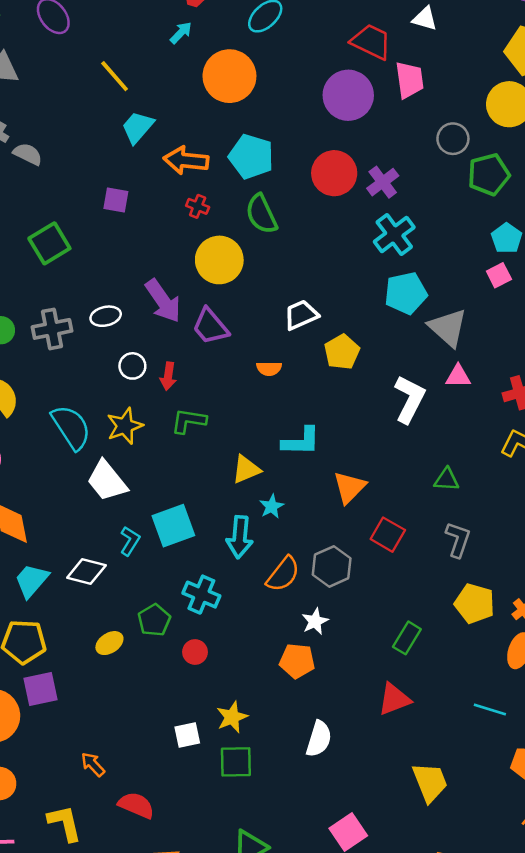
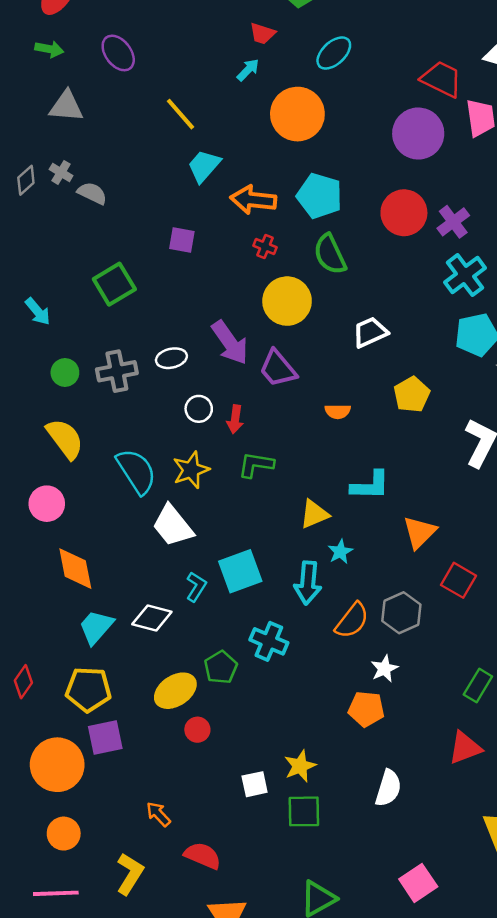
white trapezoid: (301, 315) -> (370, 332), moved
yellow ellipse: (109, 643) -> (175, 691), size x1.5
red circle: (195, 652) -> (197, 730), moved
yellow L-shape: (65, 823) -> (130, 874), turned 45

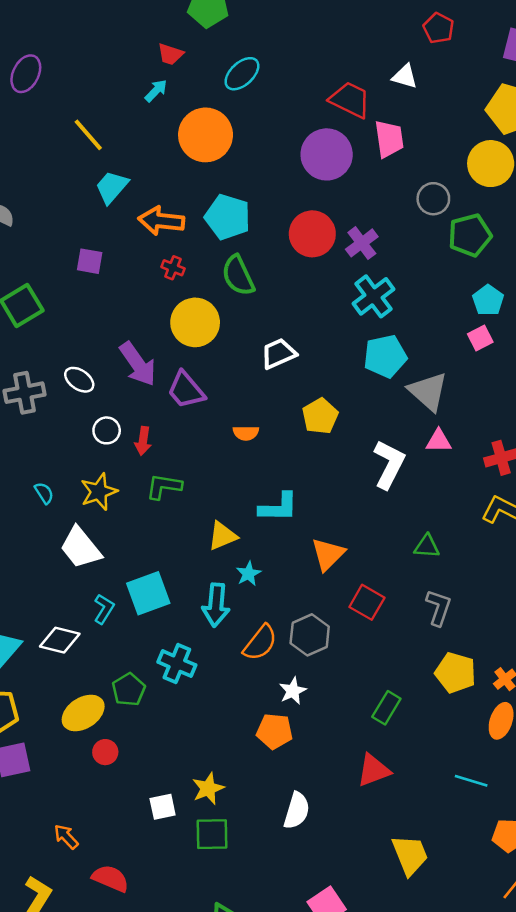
purple ellipse: (118, 53) -> (26, 74), turned 63
white ellipse: (171, 358) -> (79, 380), turned 48
cyan semicircle: (136, 471) -> (44, 493), size x0.5

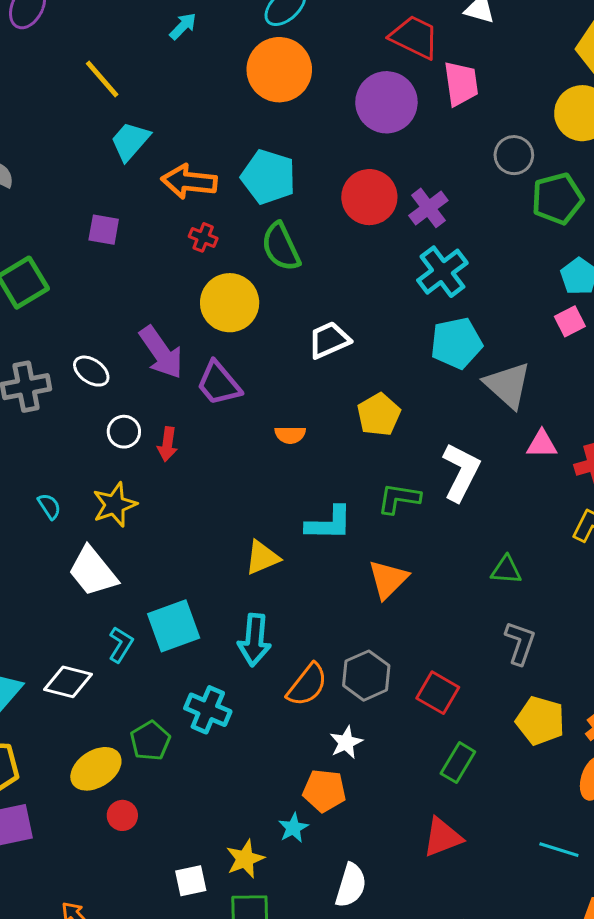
orange circle: (206, 135) -> (279, 70), moved
pink triangle: (439, 441) -> (542, 444), moved
green L-shape: (164, 486) -> (399, 498), moved
cyan star: (248, 574) -> (293, 828), moved
red square: (367, 602) -> (438, 693), moved

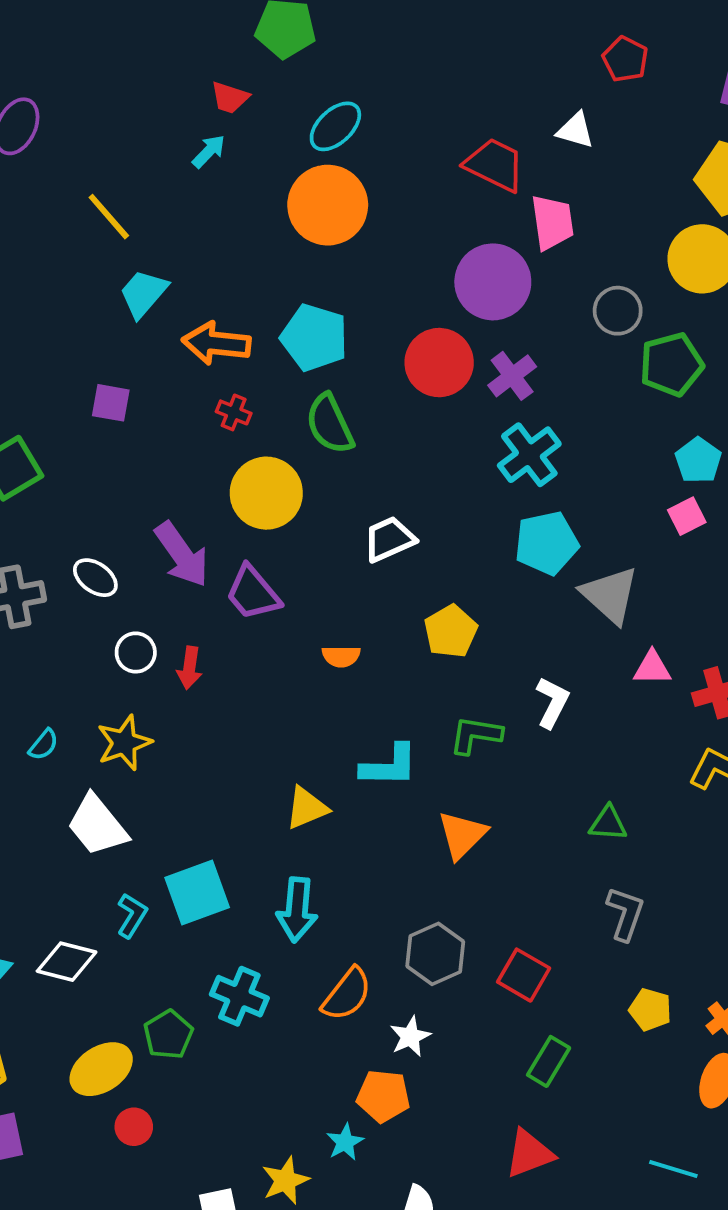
purple circle: (386, 102) -> (493, 282), moved
white L-shape: (461, 472) -> (552, 702), size x0.7
cyan semicircle: (49, 506) -> (44, 745), turned 72
orange semicircle: (307, 685) -> (347, 994), moved
yellow pentagon: (540, 721) -> (650, 1010), size x0.7

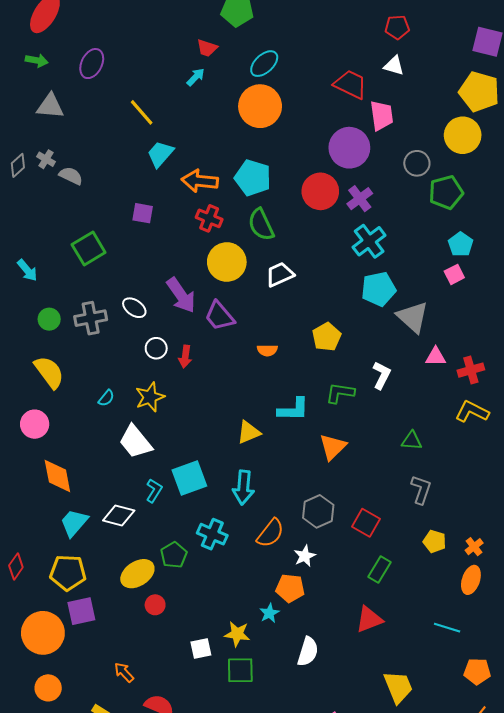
red pentagon: (625, 59) -> (397, 27), moved, turned -30
red cross: (234, 412) -> (209, 218), size x1.4
white trapezoid: (389, 539) -> (280, 274), moved
yellow star: (285, 1180) -> (237, 634), turned 30

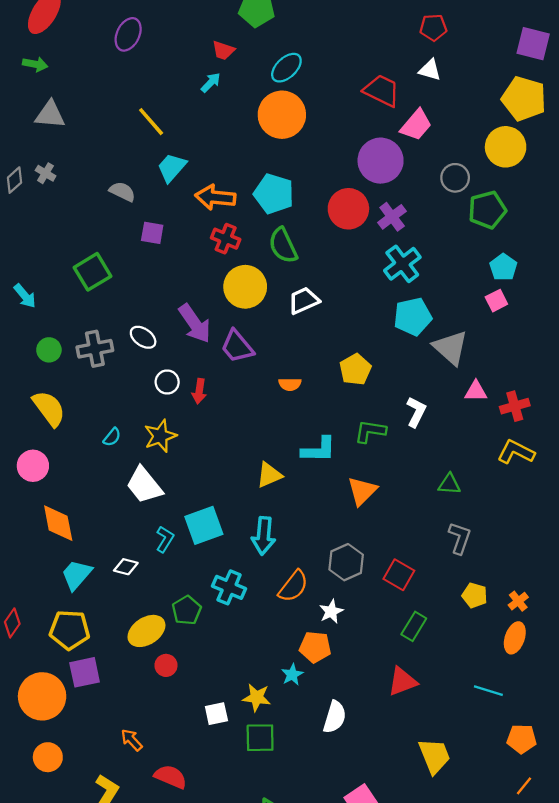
purple ellipse: (92, 64) -> (128, 34), moved
pink trapezoid: (382, 116) -> (416, 125), turned 48
gray semicircle: (71, 176) -> (122, 192), moved
white diamond: (119, 515) -> (126, 567), size x0.7

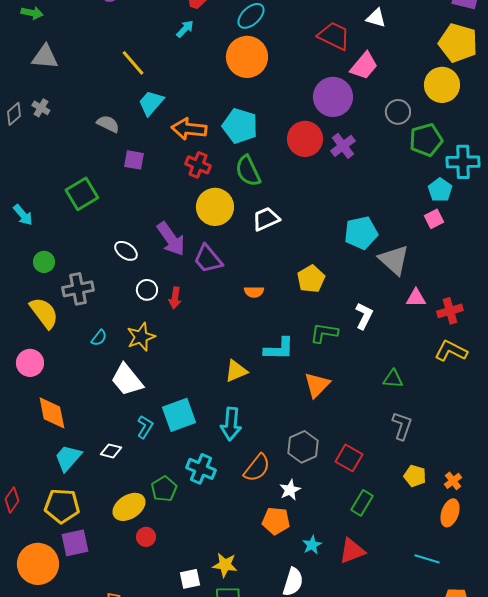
cyan cross: (402, 264) -> (463, 162), moved, turned 36
gray cross: (95, 349) -> (78, 289), moved
cyan star: (292, 675) -> (312, 545), moved

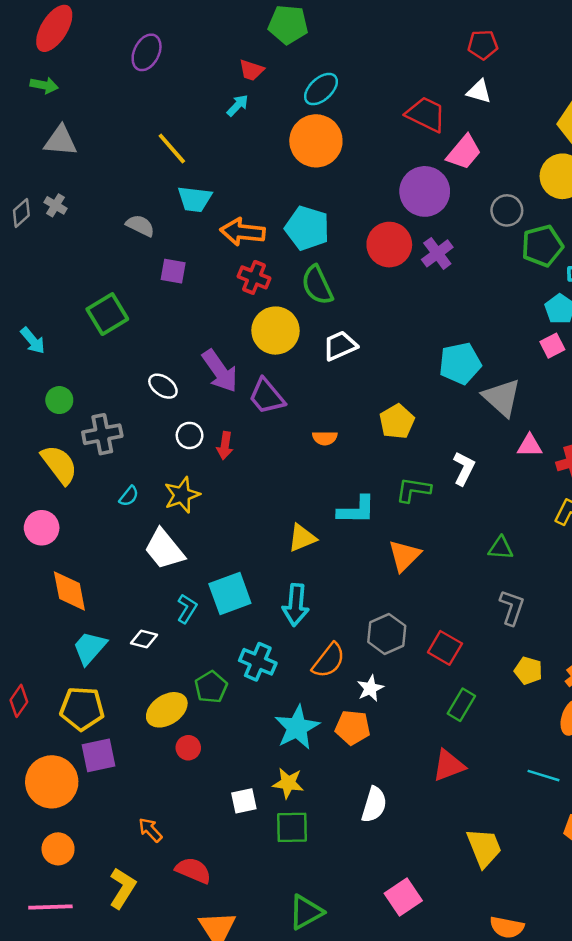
cyan trapezoid: (151, 103) -> (195, 199), turned -124
cyan star: (312, 545) -> (297, 728), moved, size x1.8

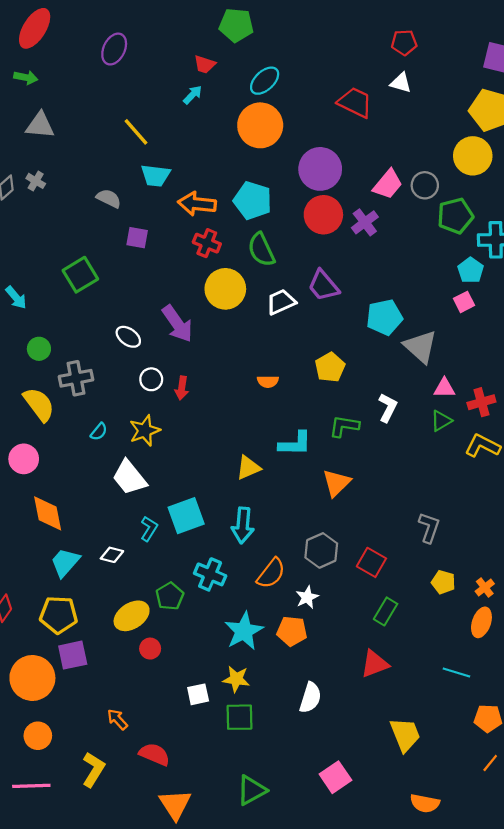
pink trapezoid: (464, 152) -> (388, 184), moved
purple circle: (425, 191) -> (320, 169), moved
purple trapezoid: (267, 396) -> (323, 286), moved
green triangle: (501, 548) -> (441, 421), moved, turned -35

